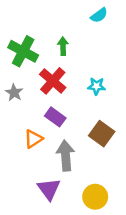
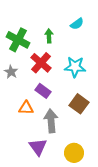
cyan semicircle: (99, 15) -> (77, 24), moved
cyan star: (96, 86) -> (75, 67), size x1.5
orange triangle: (33, 139) -> (26, 108), turned 35

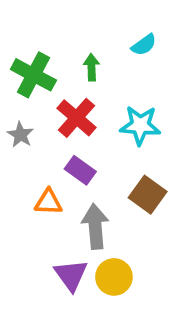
yellow circle: (74, 153) -> (114, 277), moved

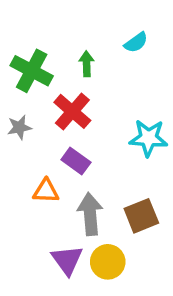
cyan star: (140, 125) -> (148, 138), moved
gray star: (20, 135) -> (19, 127), turned 30
brown square: (148, 195) -> (141, 216), moved, turned 32

